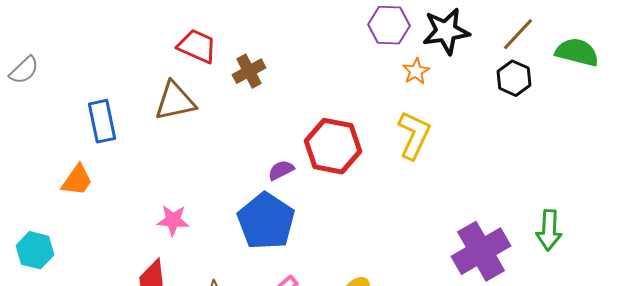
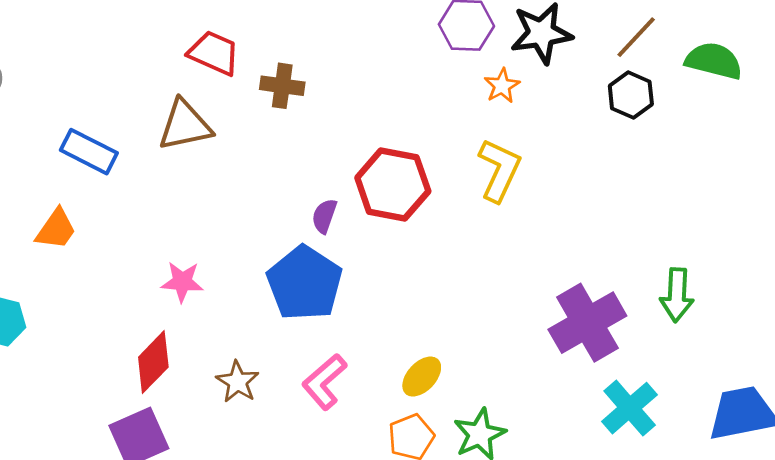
brown cross: (249, 71) -> (282, 86), turned 36
blue rectangle: (102, 121) -> (89, 152), turned -51
purple semicircle: (281, 170) -> (324, 216), turned -44

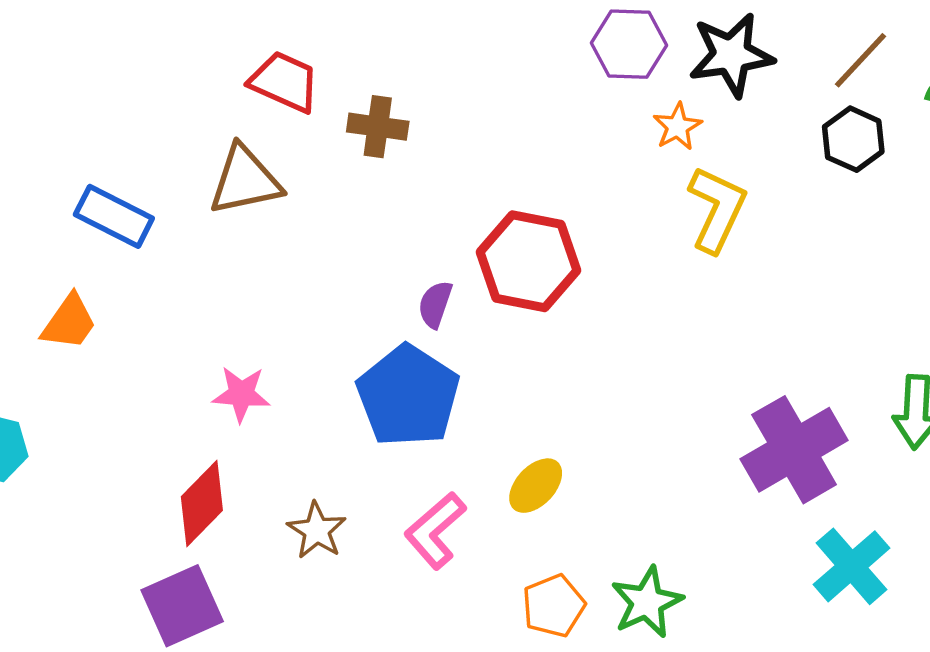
yellow L-shape: (499, 170) -> (717, 209), moved
yellow ellipse: (422, 377) -> (536, 486), moved

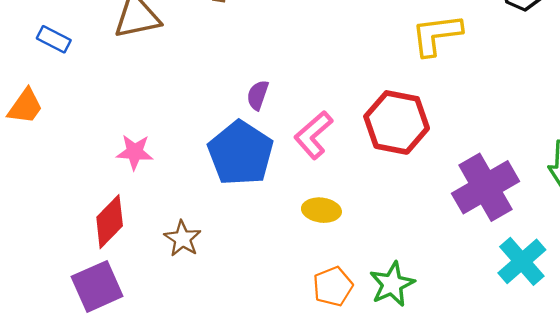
yellow L-shape: (717, 209) -> (436, 35), turned -122
blue rectangle: (114, 216) -> (54, 39), size x0.7
red hexagon: (528, 261) -> (397, 122), moved
yellow ellipse: (536, 486) -> (321, 210), turned 54
pink L-shape: (435, 530) -> (313, 135), moved

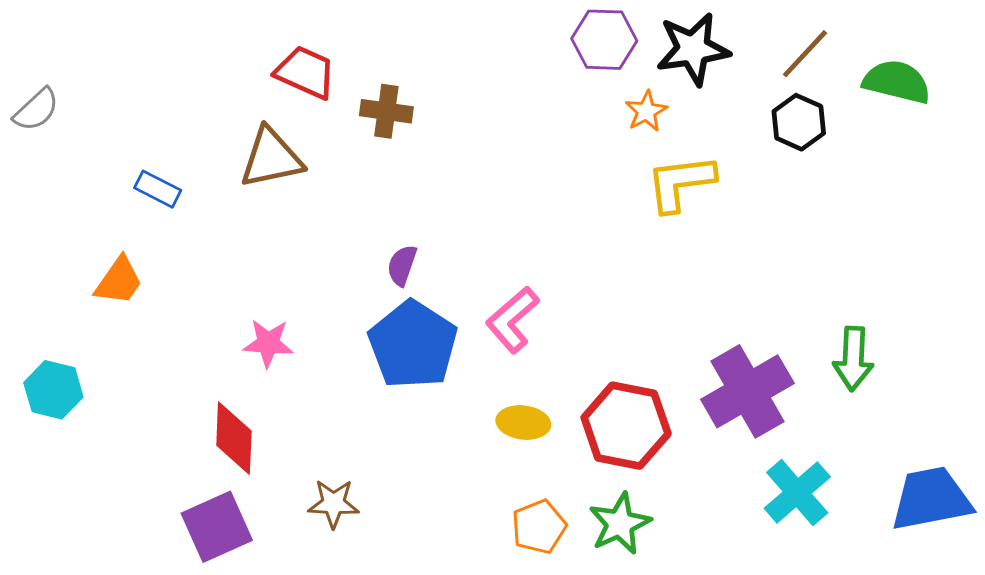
purple semicircle: (258, 95) -> (402, 265), moved
red hexagon: (397, 122) -> (626, 426), moved
red diamond: (110, 222) -> (234, 438), turned -42
brown star: (182, 239) -> (333, 503), moved, turned -30

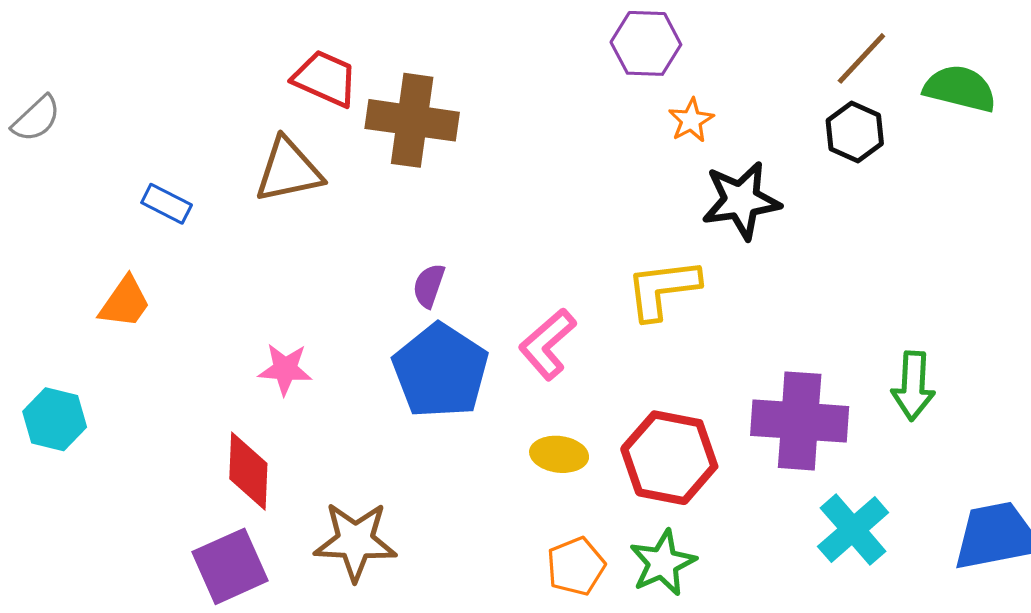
black star: (693, 49) -> (741, 200), moved
brown cross: (386, 111) -> (412, 120), size x1.6
yellow L-shape: (681, 183) -> (663, 289), moved
purple cross: (747, 391) -> (800, 421), turned 34
brown star: (333, 503) -> (355, 541), size x1.5

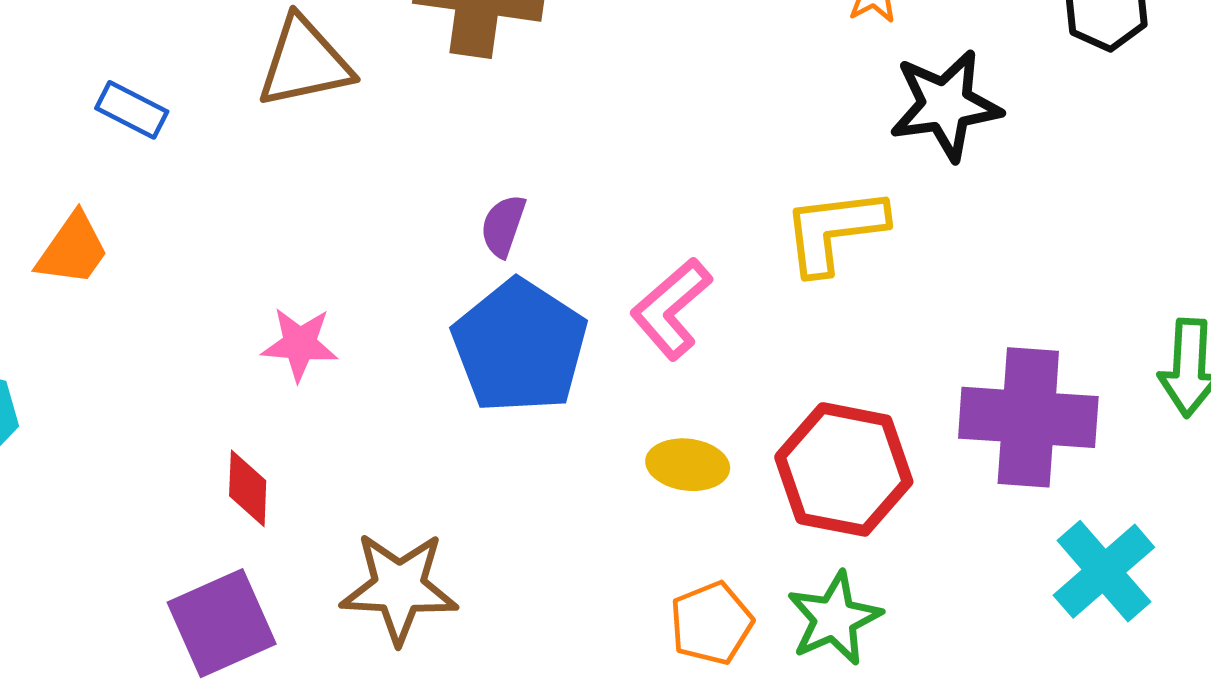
red diamond: (248, 471) -> (248, 488), size x0.7

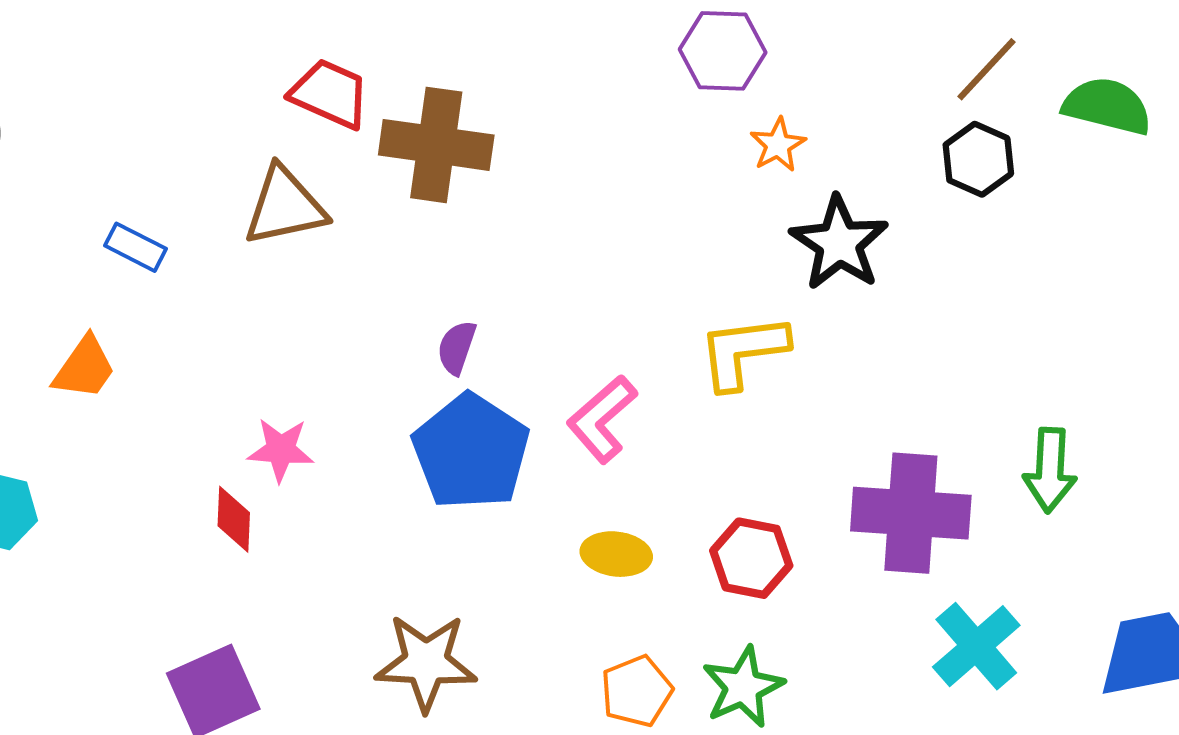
black star: (945, 105) -> (839, 243), turned -30
red hexagon: (844, 469) -> (751, 558), size x0.7
red diamond: (248, 488) -> (234, 519), moved
brown star: (399, 588) -> (426, 662), moved

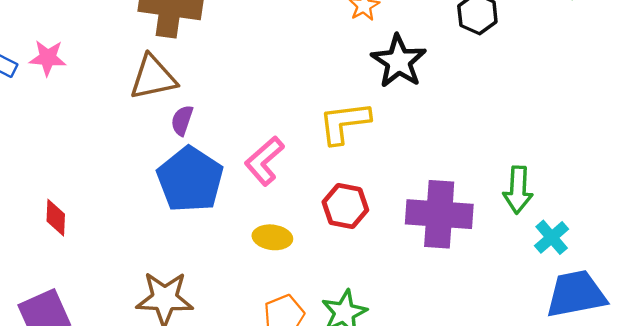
brown triangle: (285, 206) -> (153, 77), moved
pink star: (281, 450) -> (48, 58), moved
red hexagon: (751, 558) -> (345, 206), moved
cyan cross: (976, 646) -> (552, 237), moved, size x0.7

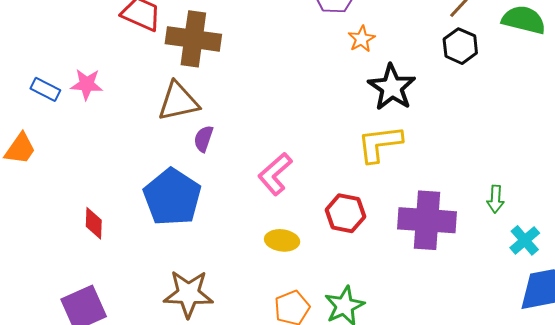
yellow L-shape: (344, 123) -> (380, 144), moved
blue pentagon: (190, 179) -> (172, 197), moved
green arrow: (518, 190) -> (496, 199), size x0.7

